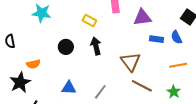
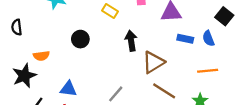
black arrow: (96, 46) -> (131, 41), moved
brown triangle: (131, 62) -> (153, 62), turned 30
blue triangle: (69, 88) -> (68, 89), moved

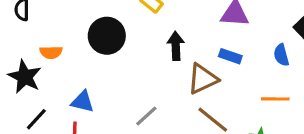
black circle: (80, 39) -> (107, 36), size x1.5
blue rectangle: (185, 39) -> (230, 56), moved
black star: (24, 76) -> (25, 77), turned -30

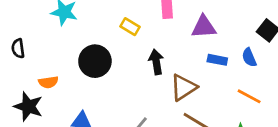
blue rectangle: (230, 56) -> (217, 60), moved
orange line: (275, 99) -> (249, 96), turned 35

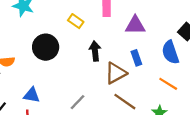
blue semicircle: (249, 57) -> (170, 52), size x1.5
blue rectangle: (217, 60) -> (136, 58), moved, turned 56

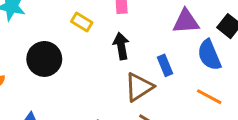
purple triangle: (135, 25) -> (186, 22), moved
black arrow: (95, 51) -> (121, 46), moved

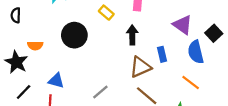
purple triangle: (186, 22) -> (183, 25), turned 30

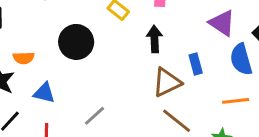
blue triangle: (56, 81) -> (44, 93), moved
orange line: (191, 83) -> (236, 101), turned -42
gray line: (100, 92) -> (95, 116), moved

